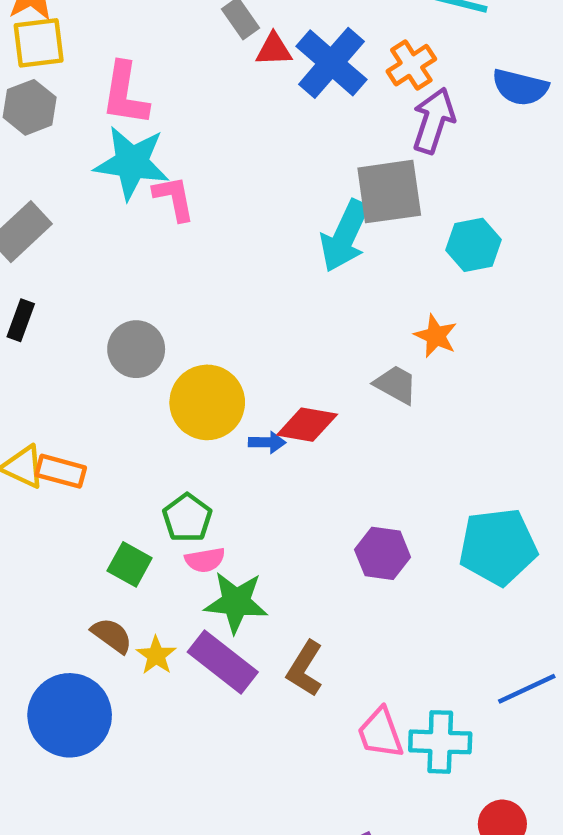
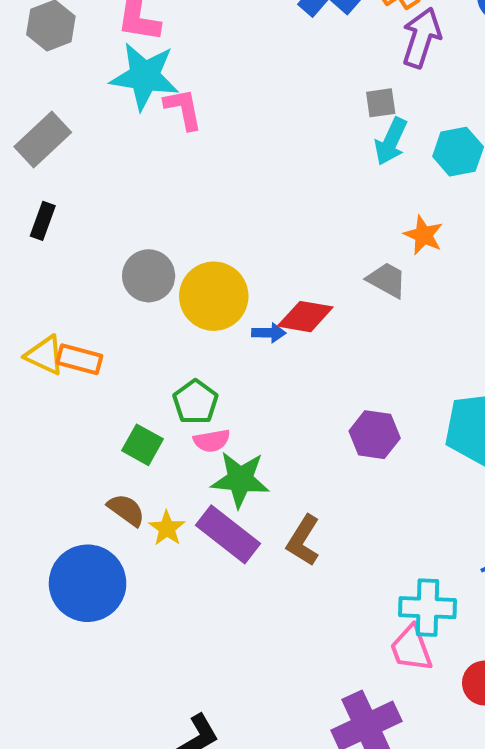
gray square: (389, 192) -> (381, 103), size x0.5
cyan arrow: (345, 236) -> (391, 141), moved, size x0.7
gray circle: (136, 349) -> (149, 276), moved
pink trapezoid: (380, 733) -> (411, 648), moved

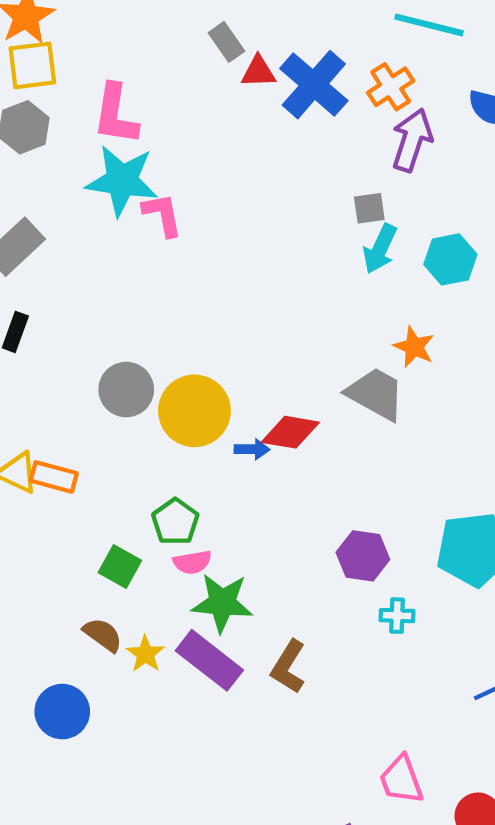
gray trapezoid: (387, 280) -> (376, 394), size x1.4
blue circle: (88, 583) -> (62, 712), size x0.7
cyan cross: (428, 608) -> (397, 616), moved, size x0.6

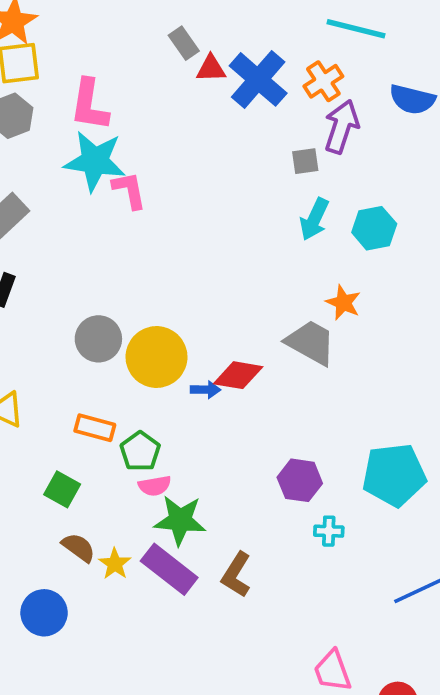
gray square: (369, 208) -> (305, 161), moved
orange rectangle: (54, 477) -> (95, 428), moved
green square: (120, 567) -> (62, 489), moved

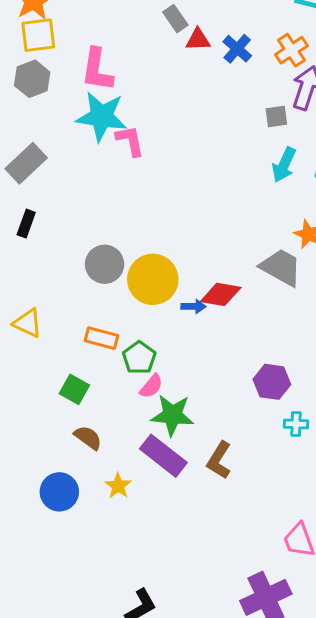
blue cross: (258, 79) -> (237, 49), size x0.6
pink semicircle: (155, 486) -> (151, 386), turned -40
yellow star: (115, 564) -> (118, 486), moved

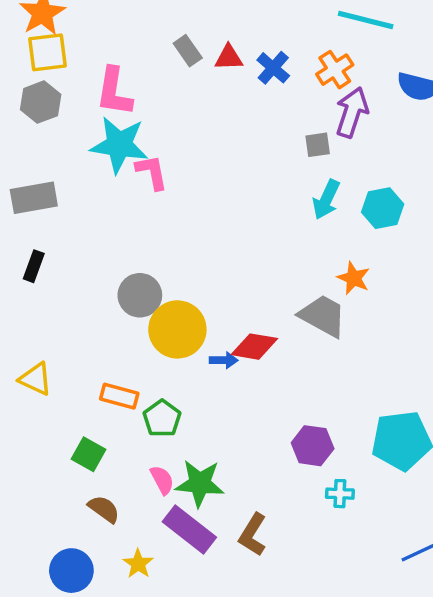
gray rectangle: (175, 19) -> (188, 51), moved
gray rectangle: (26, 163) -> (34, 198), turned 33
gray circle: (105, 264) -> (140, 295), moved
pink semicircle: (151, 386) -> (162, 480), moved, turned -68

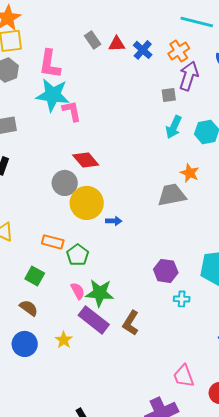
gray trapezoid: (323, 316) -> (172, 195), turned -40
red diamond: (254, 347) -> (86, 160), moved, turned 40
brown semicircle: (104, 509) -> (29, 308), moved

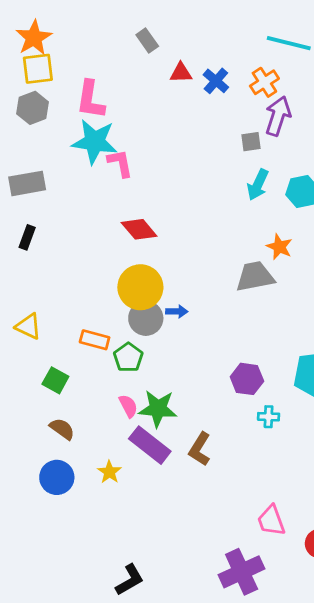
gray rectangle: (93, 40) -> (147, 40), moved
gray circle: (65, 183) -> (146, 318), moved
green square: (35, 276) -> (55, 380), moved

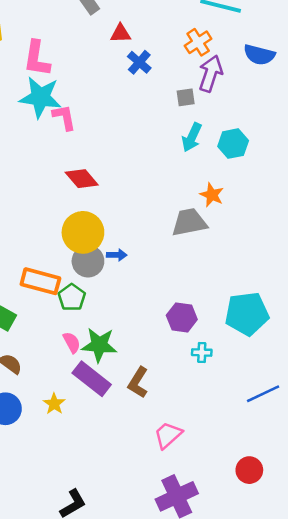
blue cross: (216, 81) -> (139, 62), moved
orange rectangle: (95, 340) -> (40, 281), size x1.4
pink trapezoid: (271, 521) -> (168, 435), moved, turned 68

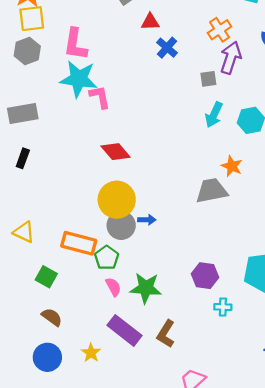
pink semicircle: (72, 342) -> (113, 287), moved
green star: (99, 345) -> (146, 288), moved

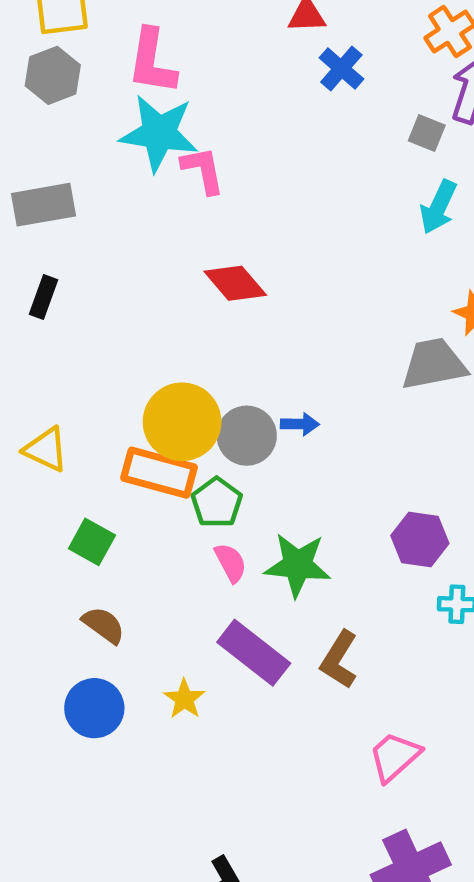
gray square: (208, 79) -> (427, 133), turned 30
yellow circle: (117, 200) -> (182, 422), moved

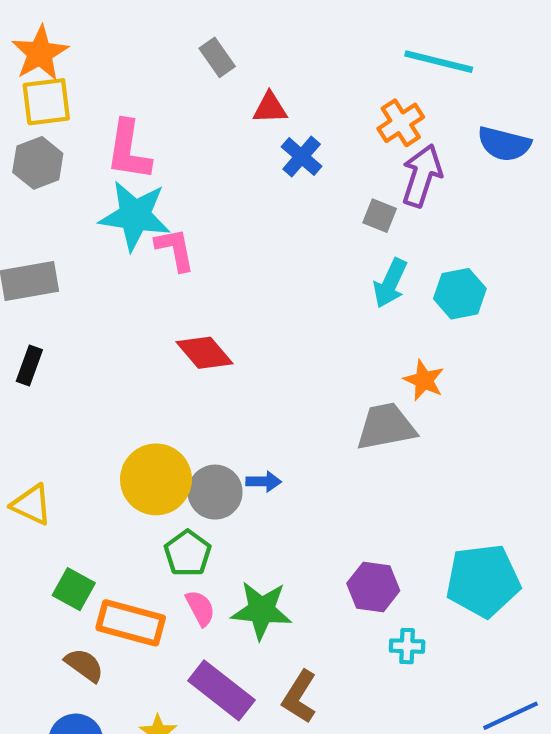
orange rectangle: (159, 473) -> (131, 623), moved

